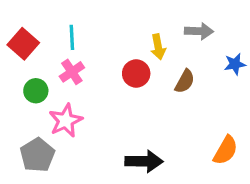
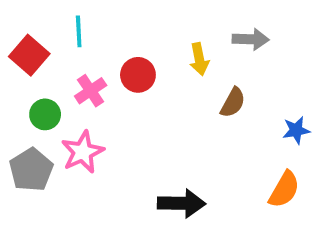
cyan line: (72, 37) -> (79, 31), moved
blue star: (235, 64) -> (296, 130), moved
red circle: (136, 73) -> (138, 75), moved
gray pentagon: (37, 155) -> (31, 170), moved

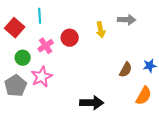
brown semicircle: (233, 103) -> (126, 70), moved

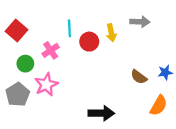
cyan line: (40, 16) -> (69, 28), moved
red circle: (70, 38) -> (89, 42), moved
brown semicircle: (126, 70) -> (139, 77), turned 98

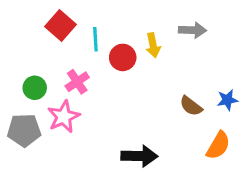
red square: (17, 31) -> (60, 26), moved
pink cross: (51, 50) -> (77, 82), moved
gray pentagon: (18, 94) -> (24, 130), turned 30

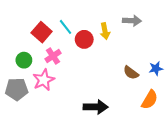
red square: (60, 26) -> (42, 32), moved
cyan line: (95, 39) -> (65, 27), turned -35

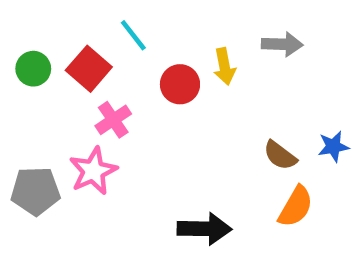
cyan line: (65, 27) -> (133, 35), moved
green circle: (24, 60) -> (33, 69), moved
orange semicircle: (150, 100) -> (296, 207), moved

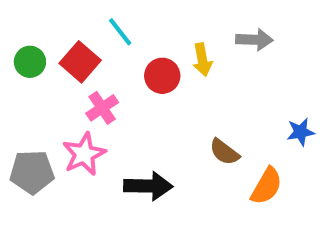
brown semicircle: (280, 155) -> (224, 152), moved
black arrow: (204, 229) -> (148, 186), moved

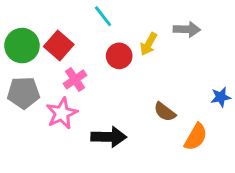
cyan line: (120, 32) -> (103, 16), moved
yellow arrow: (202, 60) -> (149, 44), turned 40
green circle: (30, 62) -> (22, 46), size x1.5
gray pentagon: (32, 172) -> (23, 93), moved

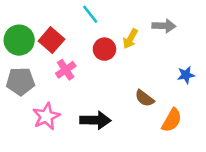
blue star: (221, 97) -> (186, 75), moved
pink star: (62, 113) -> (46, 116), moved

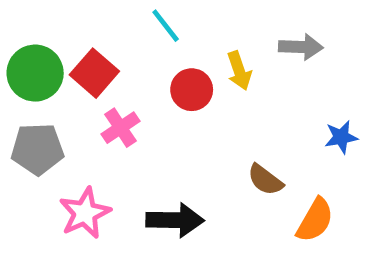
yellow arrow: (130, 39) -> (239, 71), turned -48

